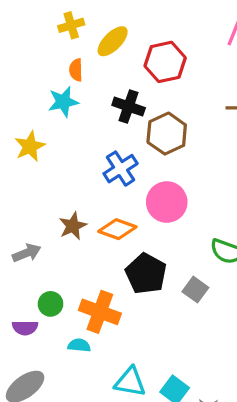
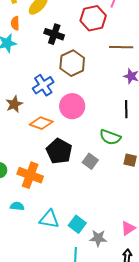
red hexagon: (165, 62) -> (93, 18), moved
black cross: (129, 107) -> (54, 34), moved
brown star: (73, 226) -> (14, 104), moved
cyan semicircle: (79, 345) -> (17, 206), moved

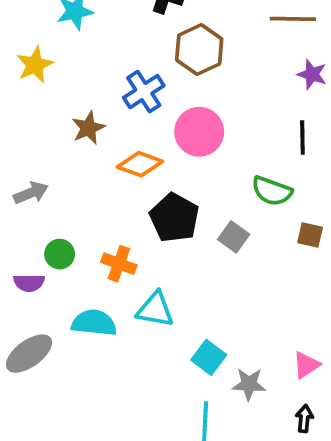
orange cross: (30, 175) -> (119, 264), size x0.7
cyan semicircle: (17, 206) -> (94, 323), size x1.6
cyan triangle: (49, 219) -> (155, 310), moved

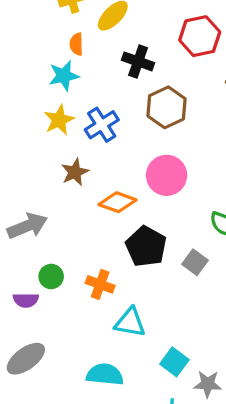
yellow star: (35, 65) -> (59, 120), moved
blue cross: (144, 92) -> (102, 125), moved
gray arrow: (31, 193) -> (27, 226), size x1.4
cyan semicircle: (94, 323) -> (105, 375), moved

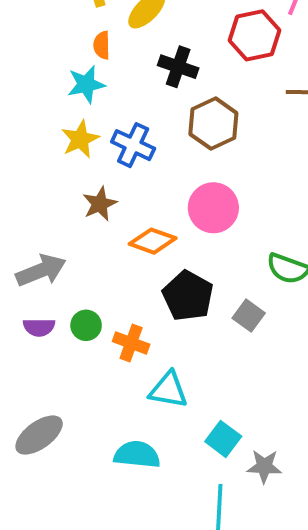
blue cross: (102, 125) -> (133, 145), turned -32
green circle: (51, 276) -> (86, 325), moved
purple semicircle: (26, 300) -> (39, 327), moved

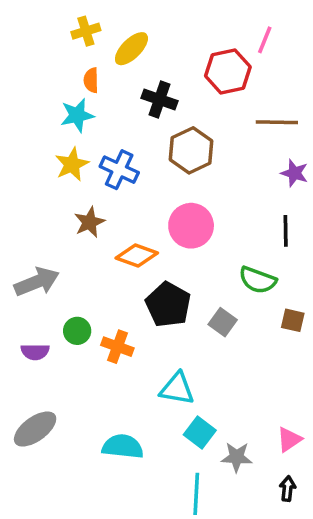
purple semicircle: (39, 327) -> (35, 352), moved
cyan triangle: (168, 390) -> (177, 389), moved

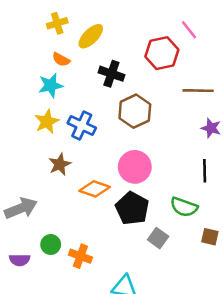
pink line: (265, 40) -> (189, 30), turned -60
orange semicircle: (91, 80) -> (61, 60), turned -60
black pentagon: (168, 305) -> (132, 208), moved

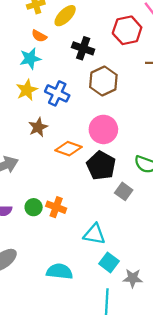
green circle: (51, 244) -> (34, 207), moved

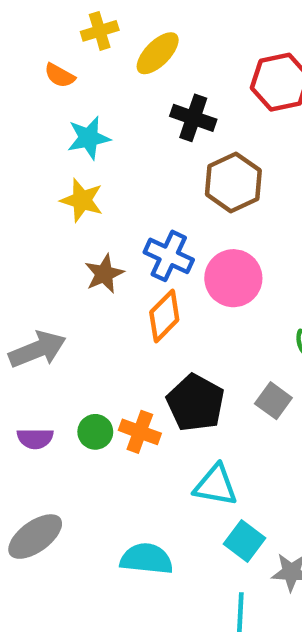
orange semicircle: (39, 36) -> (60, 76), moved
yellow star: (27, 90) -> (82, 200), turned -30
blue cross: (57, 93) -> (169, 256), moved
orange diamond: (68, 149) -> (164, 316), turned -65
black pentagon: (101, 166) -> (195, 403), moved

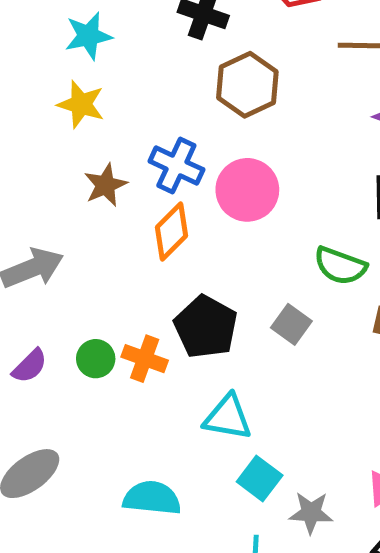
purple semicircle: (35, 439) -> (30, 366), turned -45

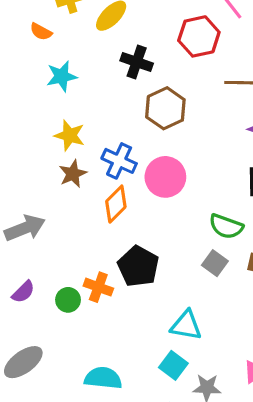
yellow star: (81, 104) -> (70, 135), moved
gray square: (291, 324) -> (215, 263), moved
green circle: (96, 359) -> (68, 300), moved
cyan triangle: (228, 417) -> (186, 325), moved

